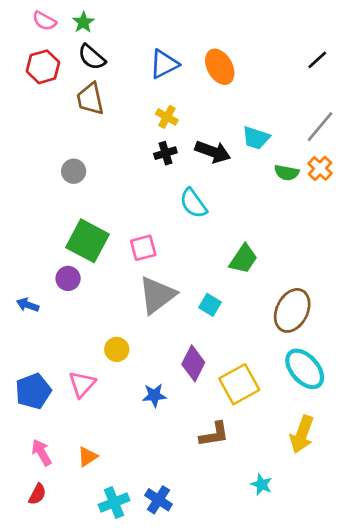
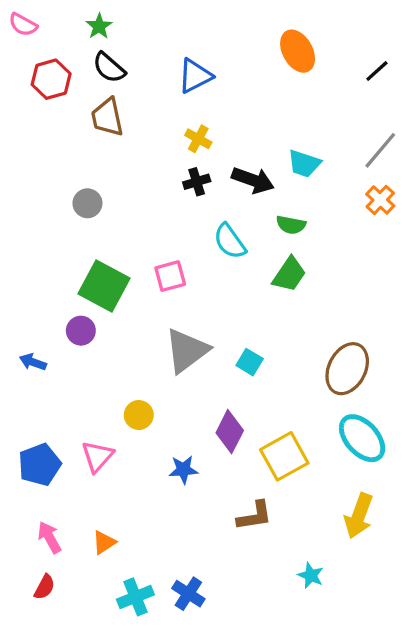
pink semicircle: (44, 21) -> (23, 25), moved
orange ellipse: (220, 67) -> (298, 51), moved
green semicircle: (287, 173) -> (291, 225), moved
pink square: (143, 248) -> (170, 276), moved
green trapezoid: (243, 259) -> (289, 274), moved

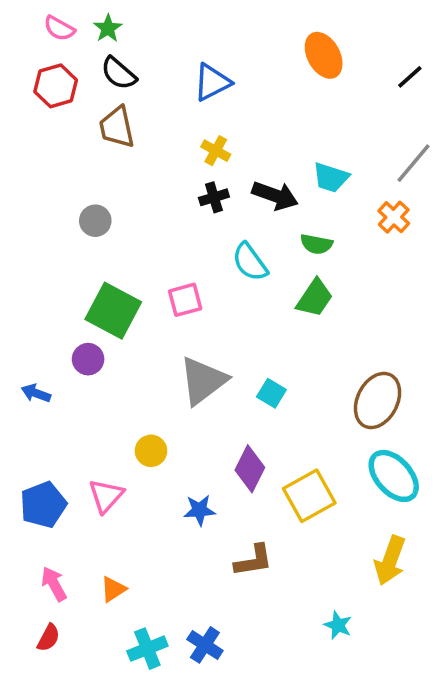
pink semicircle: (23, 25) -> (59, 28), moved
orange cross: (380, 200) -> (394, 217), moved
brown L-shape: (255, 516) -> (253, 560), moved

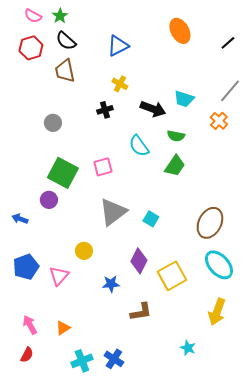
black cross: (214, 197) -> (105, 110), moved
blue pentagon: (43, 505) -> (26, 267), moved

